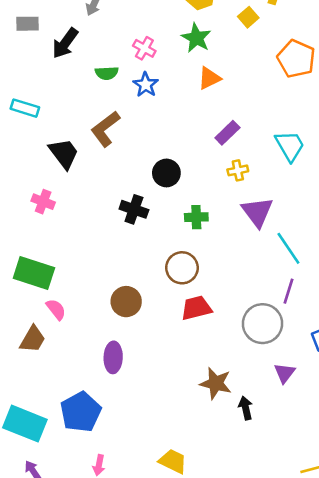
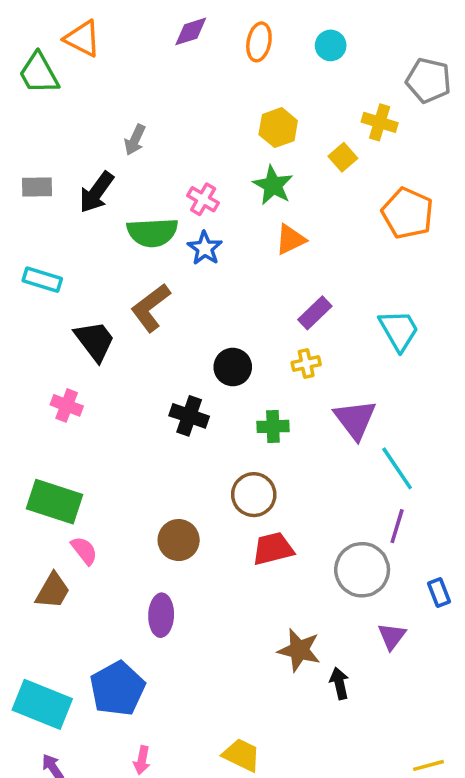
gray rectangle: (27, 24) -> (37, 187), moved
green semicircle: (107, 73) -> (152, 232), size x1.6
yellow cross: (238, 170) -> (306, 364), moved

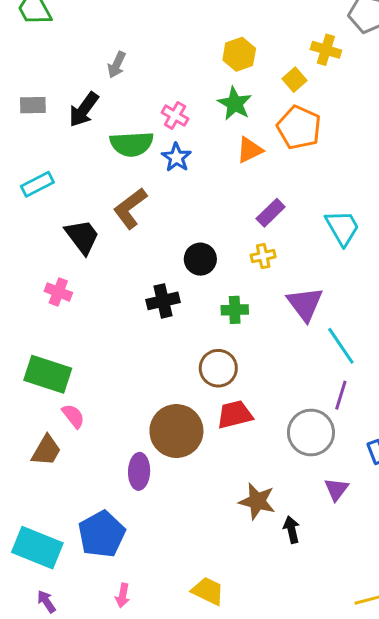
orange pentagon: (408, 213) -> (299, 128), moved
cyan rectangle: (42, 280) -> (37, 184), turned -44
black cross: (189, 416) -> (163, 301), turned -32
brown circle: (179, 540) -> (176, 431), moved, size x1.5

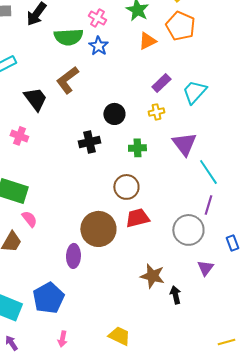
cyan trapezoid: (342, 228) -> (194, 92), moved, turned -108

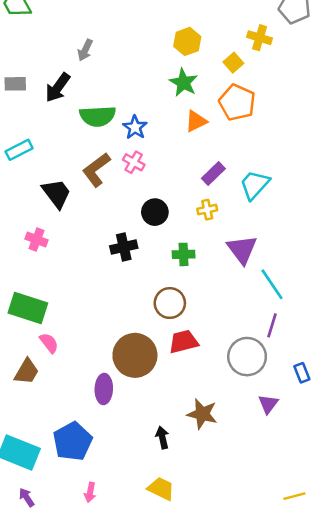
pink cross: (97, 18) -> (134, 162), moved
black arrow: (175, 295) -> (162, 438), moved

